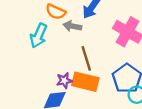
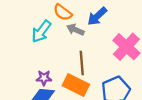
purple star: (64, 80) -> (44, 78), moved

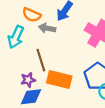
brown line: (82, 63) -> (41, 60), moved

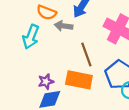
brown line: (41, 60) -> (86, 54), moved

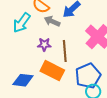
purple star: (46, 82) -> (44, 44), moved

